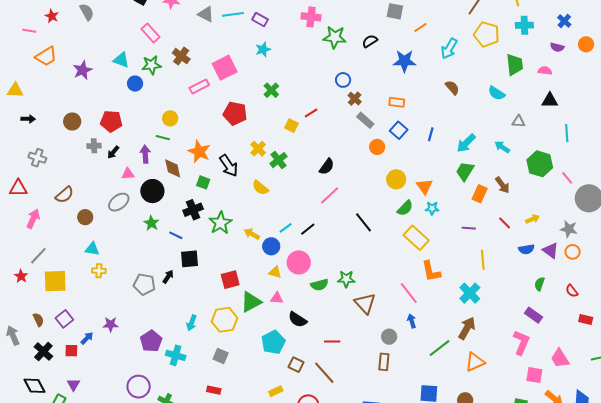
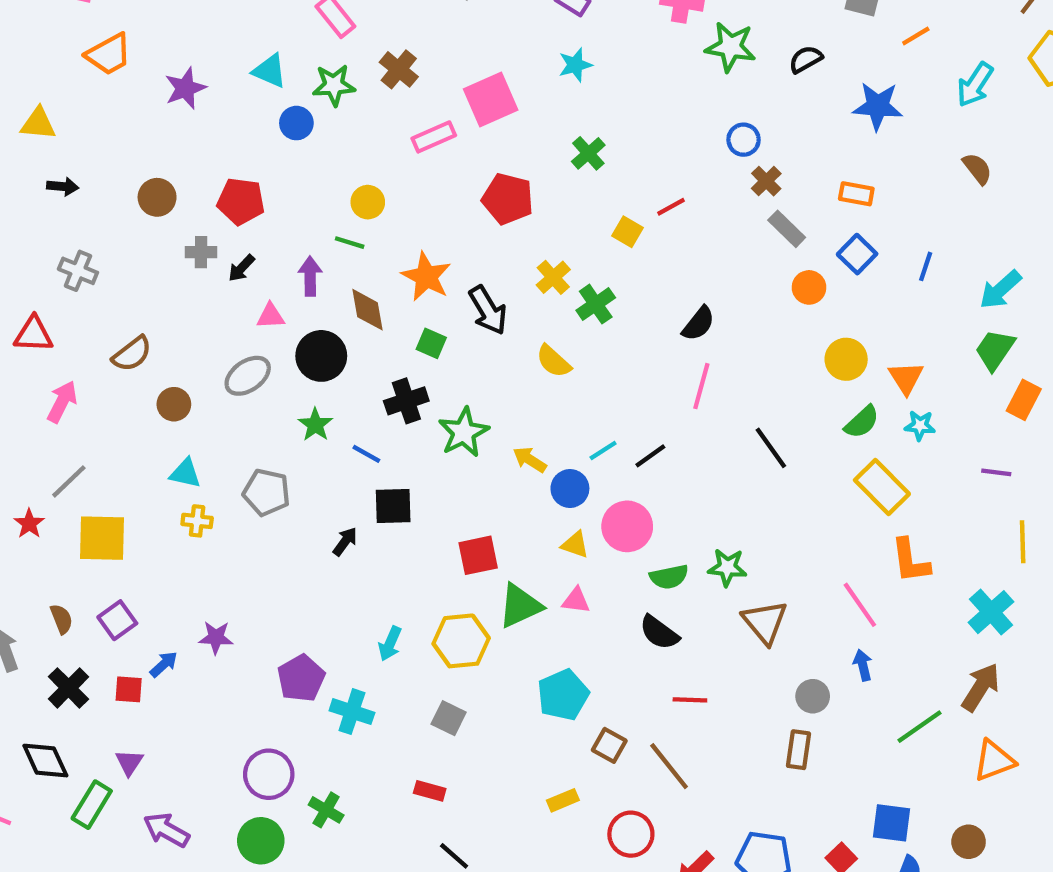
pink line: (330, 195) -> (701, 386), turned -35
gray pentagon: (144, 284) -> (267, 492), moved
black semicircle: (298, 320) -> (659, 633), moved

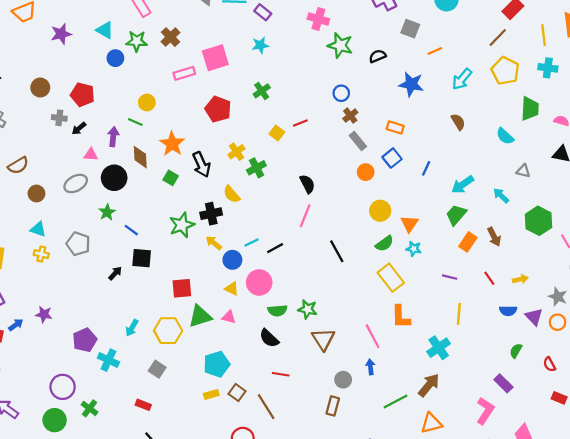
black semicircle: (698, 324) -> (307, 184), turned -72
black cross: (406, 401) -> (211, 214), moved
yellow rectangle: (563, 800) -> (211, 394), moved

